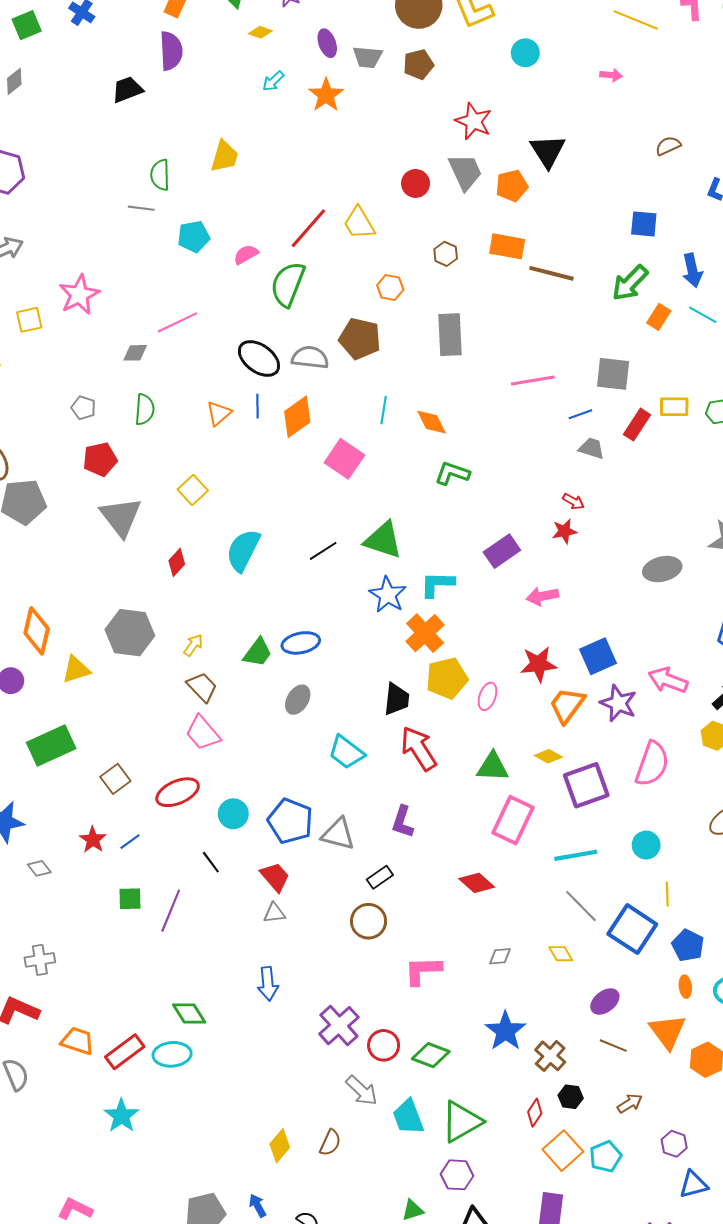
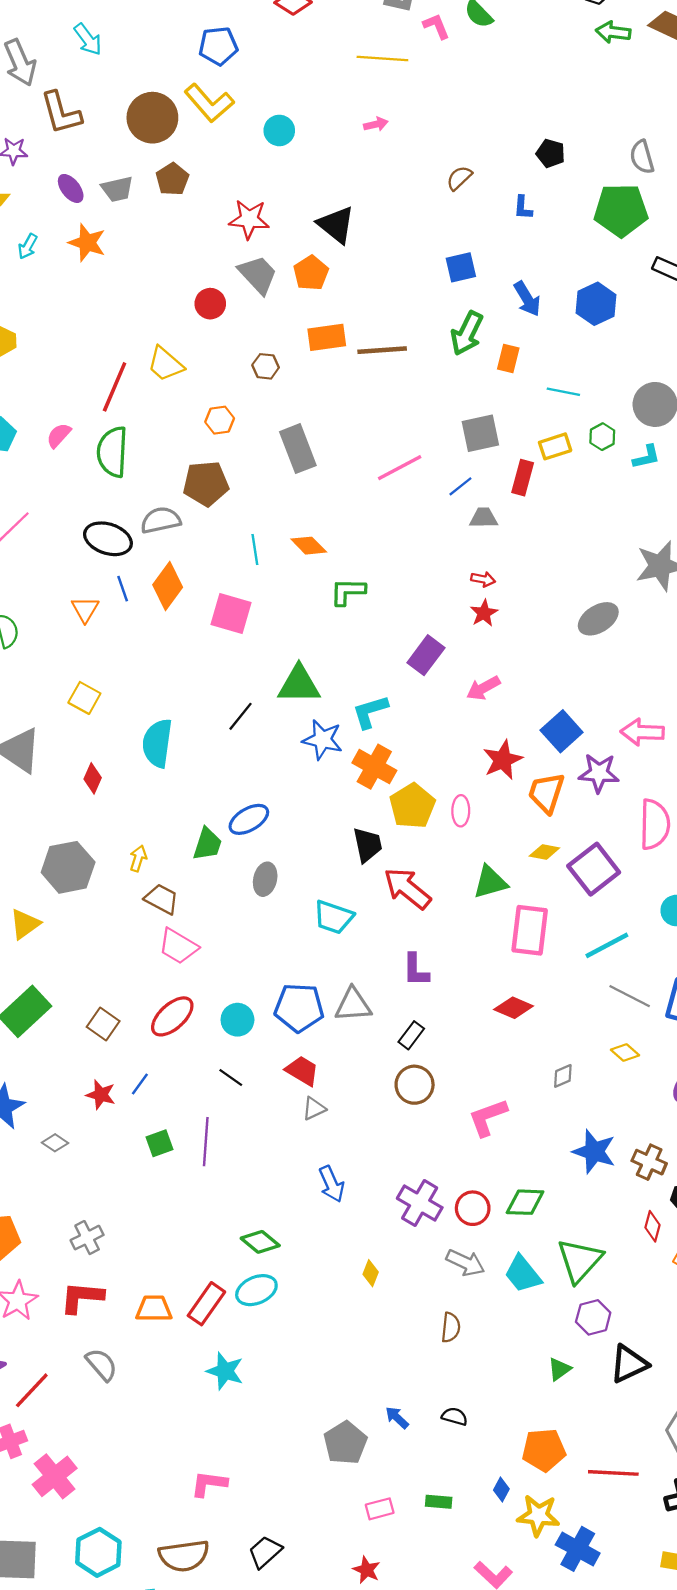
cyan line: (703, 315) -> (563, 392), moved
yellow diamond: (280, 1146) -> (371, 1273), moved, size x0.7

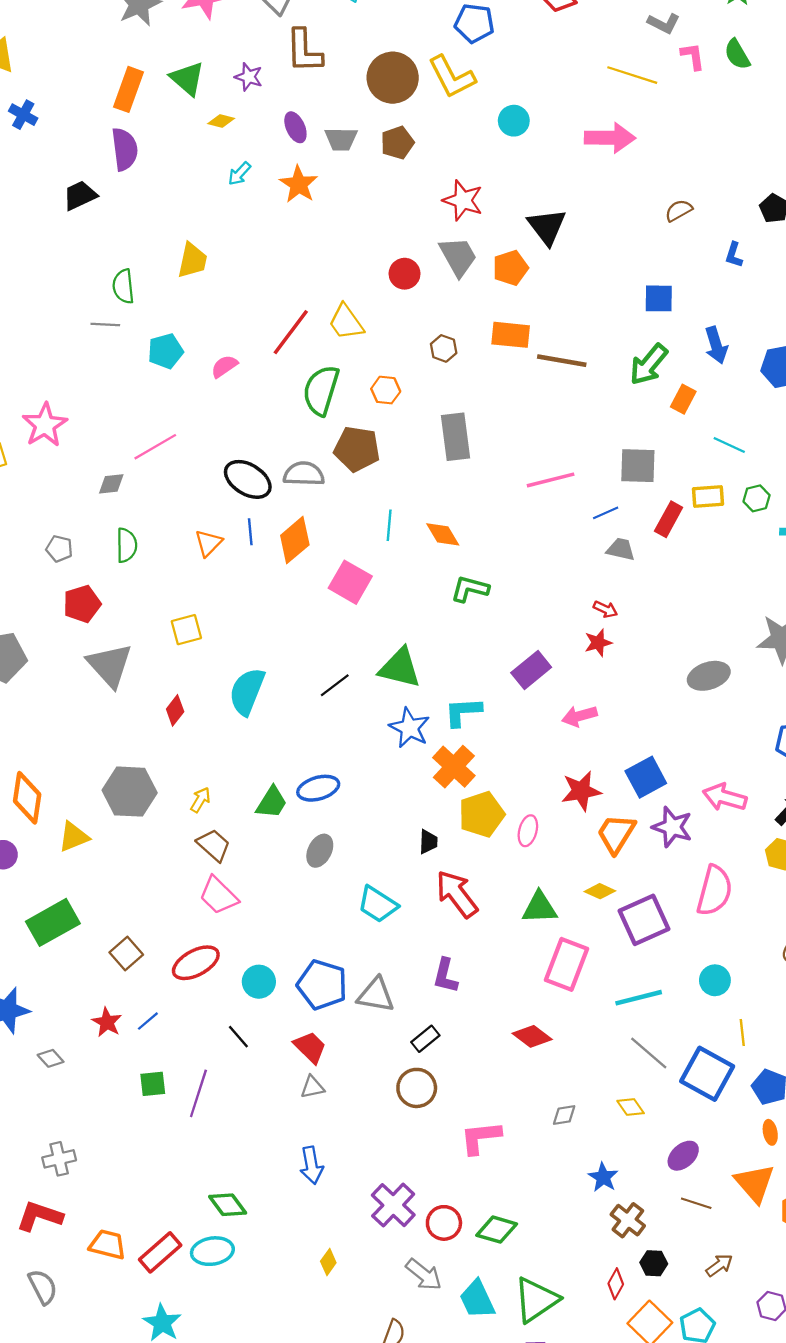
pink arrow: (376, 124) -> (610, 138), size x2.0
green semicircle: (112, 452) -> (321, 390), moved
yellow square: (84, 698) -> (186, 630), turned 32
black trapezoid: (367, 845) -> (428, 842), size x0.7
blue star: (594, 1152) -> (603, 1177), moved, size x0.7

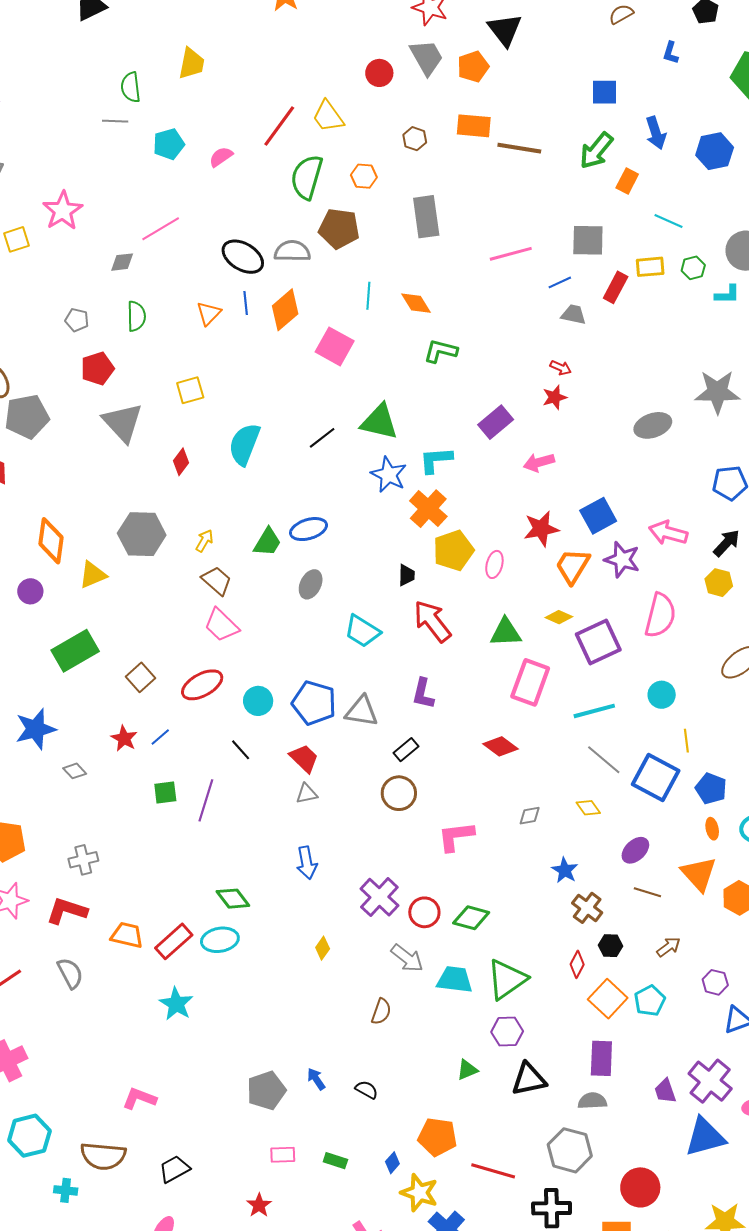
cyan trapezoid: (477, 1299) -> (455, 980), turned 123

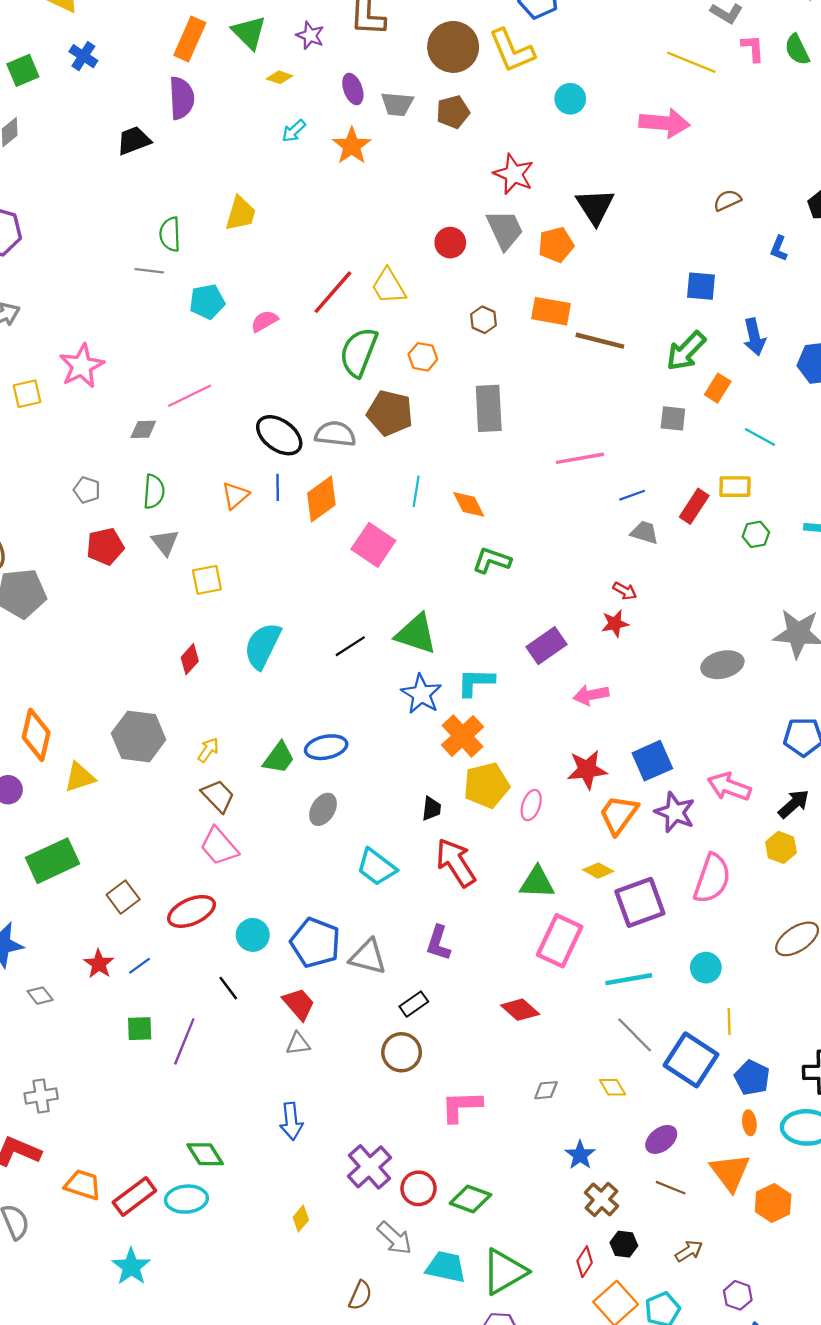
gray square: (588, 240) -> (673, 418), moved, size x0.7
green hexagon: (693, 268) -> (756, 534), moved
gray triangle: (123, 423) -> (165, 542), moved, size x0.6

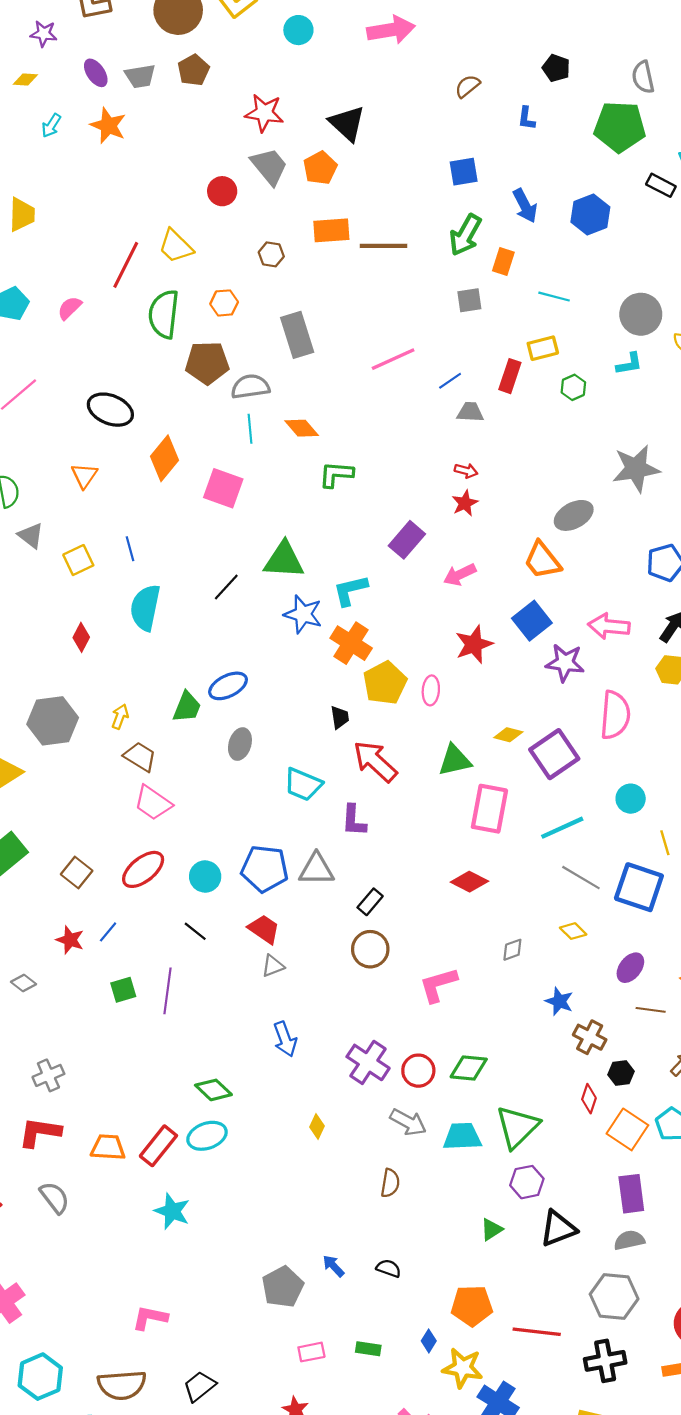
gray semicircle: (335, 434) -> (250, 387), moved
blue line: (278, 487) -> (130, 549), moved
orange trapezoid: (619, 815) -> (542, 560), moved, turned -60
purple L-shape: (438, 943) -> (354, 820), moved

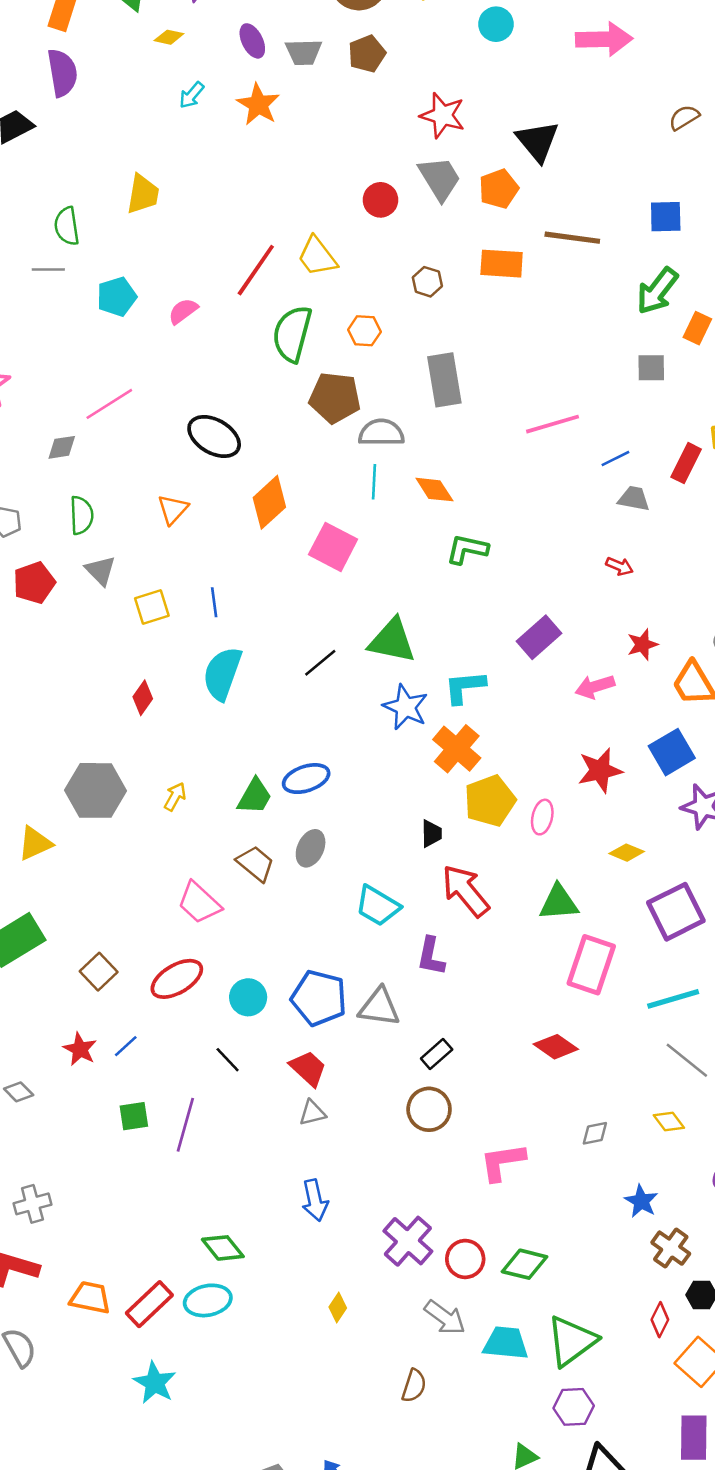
brown line: (383, 246) -> (572, 238), moved
red star: (465, 503) -> (642, 644), moved
yellow diamond: (508, 735) -> (627, 853), moved
brown trapezoid: (140, 757) -> (255, 864), moved

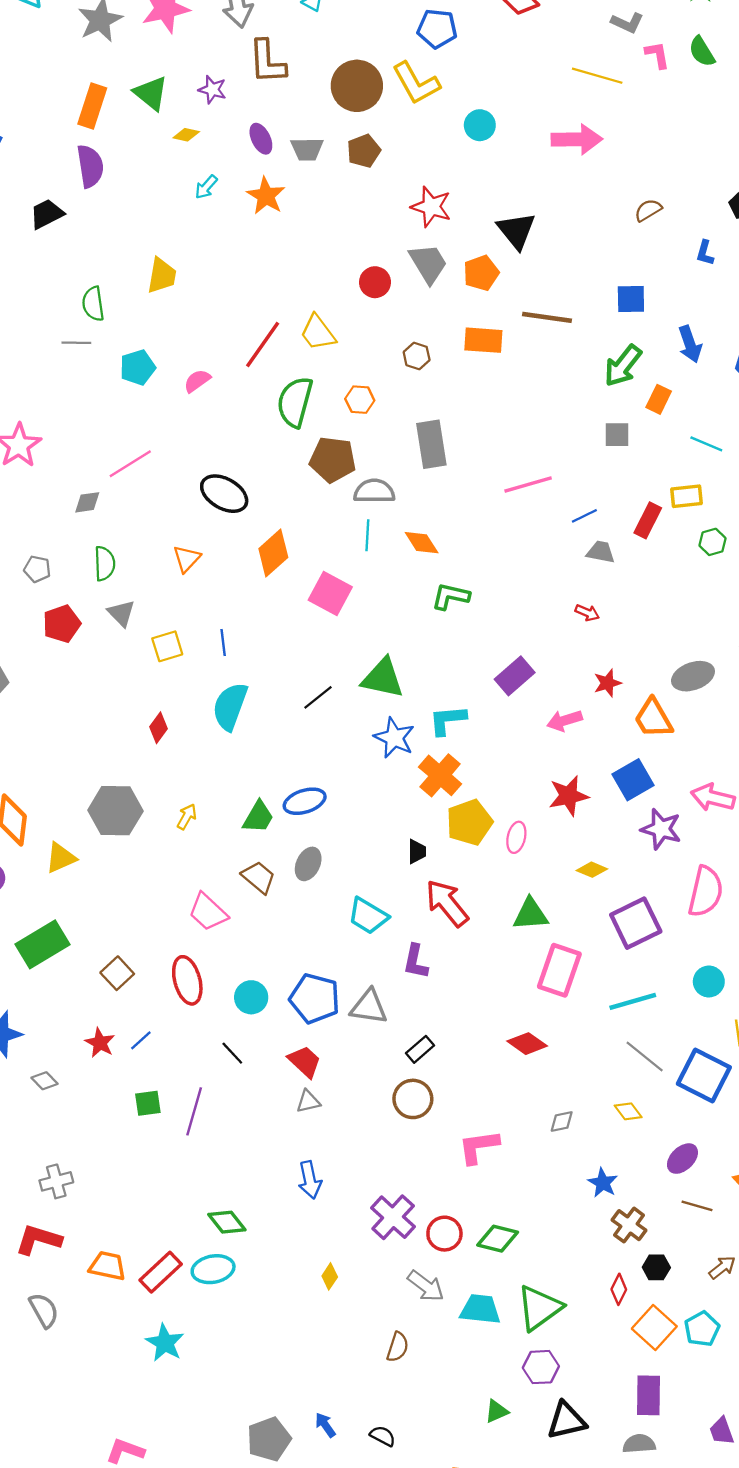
red ellipse: (177, 979) -> (187, 980), turned -75

